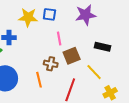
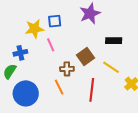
pink line: (59, 38) -> (51, 45), moved

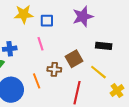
yellow star: (34, 29) -> (24, 14), moved
orange line: (59, 87) -> (37, 81), moved

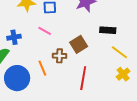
pink line: (41, 44) -> (45, 31), turned -40
yellow line: (98, 72) -> (119, 52), moved

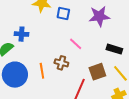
pink line: (45, 31) -> (76, 44), moved
brown square: (79, 44) -> (97, 72), moved

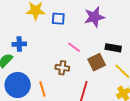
orange line: (42, 71) -> (42, 89), moved
brown square: (97, 72) -> (97, 62), moved

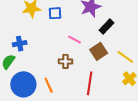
black rectangle: (113, 48) -> (106, 26), moved, turned -49

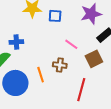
orange line: (49, 85) -> (41, 75), moved

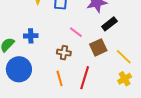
blue cross: (16, 42) -> (31, 36), moved
orange line: (41, 75) -> (60, 78), moved

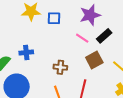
pink line: (76, 32) -> (82, 38), moved

